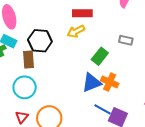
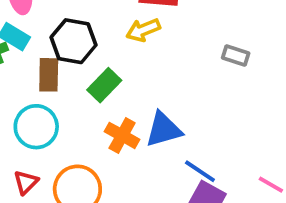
green rectangle: (100, 56) -> (104, 85), moved
orange cross: (110, 82) -> (122, 135), moved
blue line: (103, 109) -> (200, 171), moved

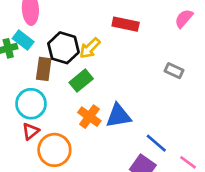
yellow arrow: (143, 30) -> (90, 48), moved, turned -30
blue line: (200, 171) -> (156, 143), moved
red triangle: (26, 182) -> (31, 131), moved

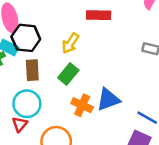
black hexagon: (63, 48) -> (26, 38), moved
red triangle: (31, 131) -> (20, 124), moved

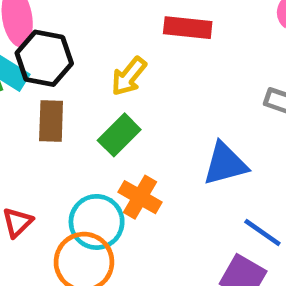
blue triangle: (108, 99) -> (225, 164), moved
cyan circle: (27, 104) -> (97, 222), moved

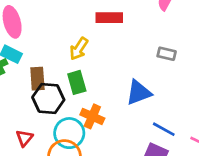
black hexagon: (44, 58) -> (48, 99), moved
green rectangle: (119, 135) -> (77, 82), turned -55

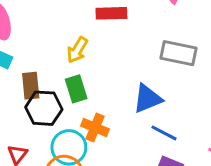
gray rectangle: (167, 54) -> (178, 53), size x1.6
blue line: (164, 129) -> (164, 133), moved

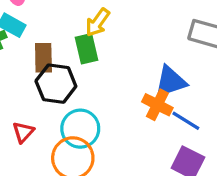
green rectangle: (76, 89) -> (86, 49), moved
orange cross: (95, 127) -> (157, 105), moved

